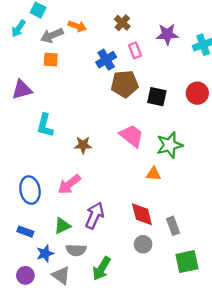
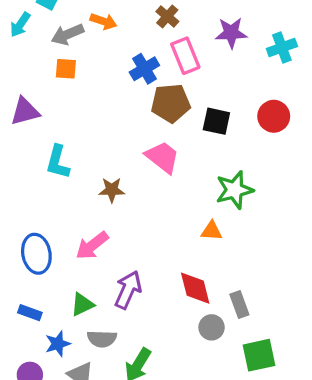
pink rectangle: (135, 50) -> (185, 56), size x1.5
pink trapezoid: (132, 136) -> (162, 157), moved
gray circle: (143, 244) -> (212, 327), moved

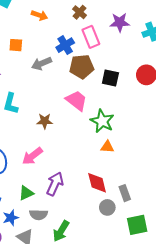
gray arrow: (68, 34) -> (42, 64), moved
green star: (234, 190) -> (102, 121), moved, turned -30

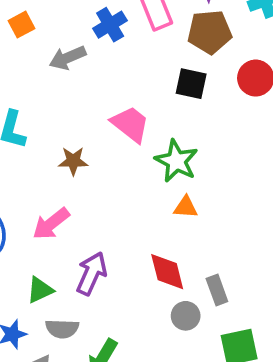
orange square: (16, 45) -> (22, 25), turned -32
brown pentagon: (82, 67) -> (210, 32), moved

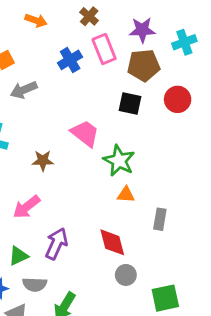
gray arrow: (68, 58) -> (24, 90), moved
gray rectangle: (217, 290) -> (160, 219), moved, turned 30

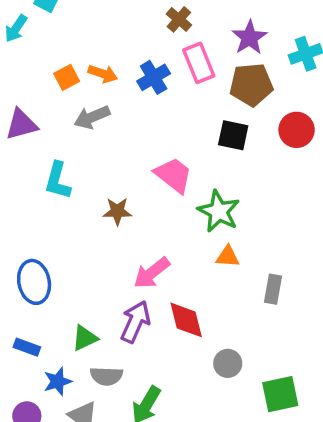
orange arrow: (36, 20) -> (103, 74), moved
purple star: (142, 30) -> (249, 38), turned -30
pink arrow: (26, 207) -> (152, 273), moved
red diamond: (112, 242) -> (186, 320), moved

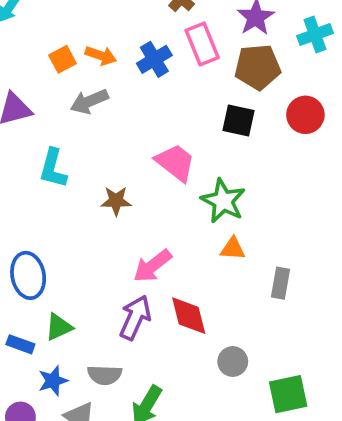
green triangle: (85, 338) -> (59, 327), moved

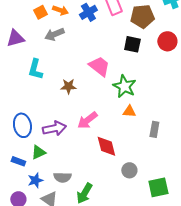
purple arrow: (135, 318) -> (54, 128), moved, turned 55

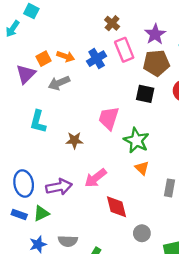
purple triangle: (15, 38) -> (26, 74), moved, turned -30
pink trapezoid: (99, 66) -> (109, 118), turned -110
orange triangle: (129, 111) -> (142, 168), turned 40
blue rectangle: (18, 161) -> (19, 214), moved

